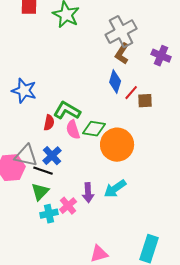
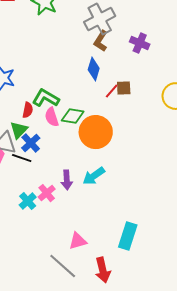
red line: (131, 93) -> (112, 91), moved
green triangle: (40, 192) -> (19, 130), moved
cyan cross: (49, 214) -> (28, 201), turned -30

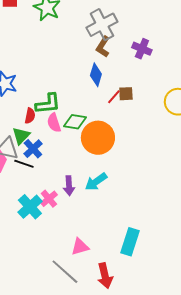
green L-shape: (46, 98) -> (48, 104), turned 144
cyan cross: (28, 201) -> (30, 207), size x1.4

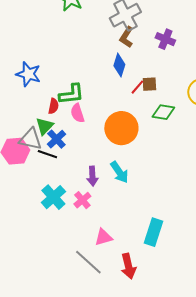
green diamond: (75, 122) -> (163, 112), moved
cyan arrow: (96, 182) -> (119, 172), turned -90
pink cross: (49, 199) -> (82, 200), moved

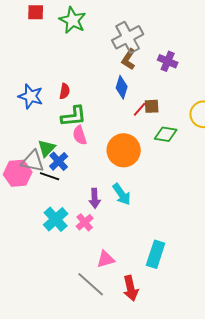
red semicircle: (53, 106) -> (65, 91), moved

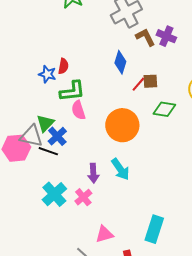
brown L-shape: (129, 59) -> (145, 37), moved, turned 120
blue star: (31, 96) -> (47, 74), moved, size x0.7

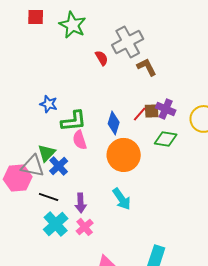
purple cross: (166, 36) -> (166, 109), moved
blue diamond: (120, 62) -> (114, 123), moved
red semicircle: (63, 66) -> (102, 58), moved, turned -42
black line: (48, 151) -> (49, 197), moved
purple arrow: (93, 173) -> (81, 203), moved

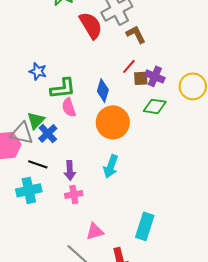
red semicircle: (102, 58) -> (91, 25), size x1.8
red line: (140, 114) -> (129, 66), moved
cyan arrow: (122, 199) -> (111, 166), turned 55
cyan cross: (56, 224) -> (29, 190), moved, turned 30
pink cross: (85, 227) -> (74, 194), turned 30

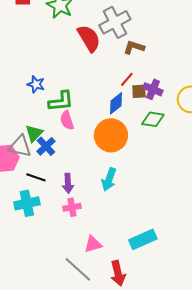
brown L-shape: (136, 34) -> (134, 47), turned -45
blue diamond: (103, 90) -> (116, 103), moved, turned 35
cyan rectangle: (145, 226) -> (143, 239), turned 48

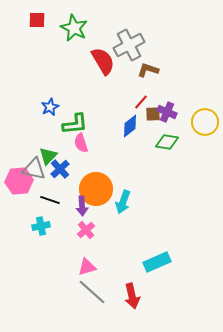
blue star: (36, 84) -> (50, 107), turned 30
orange circle: (111, 135) -> (96, 189), moved
cyan cross: (27, 203) -> (41, 226), size x0.7
pink cross: (72, 207) -> (86, 230), turned -30
pink triangle: (93, 244) -> (87, 267), moved

